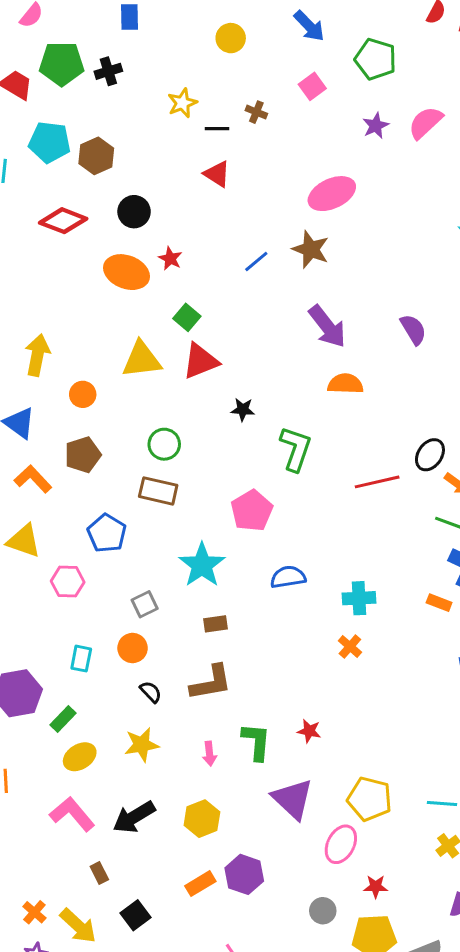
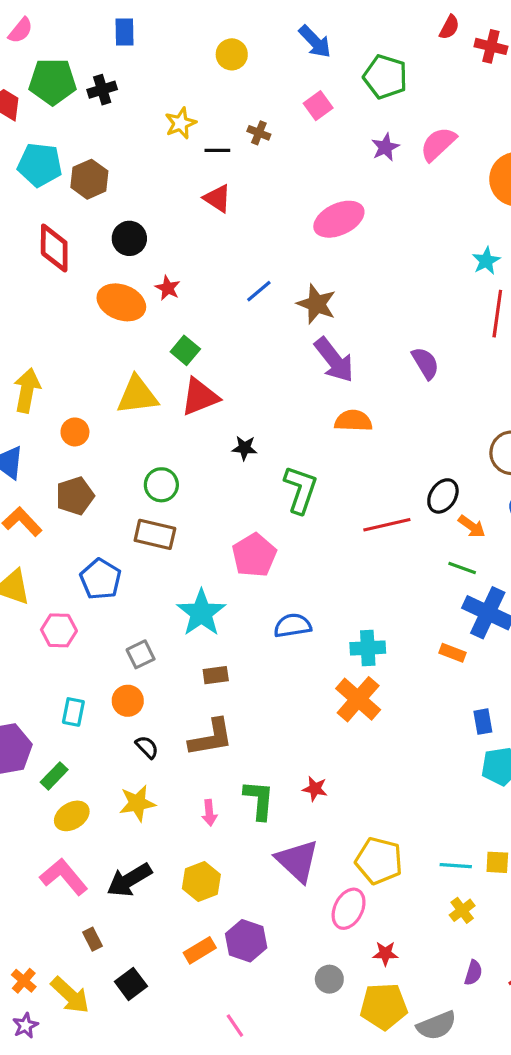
red diamond: (63, 221) -> (54, 248), turned 69
brown star: (311, 249) -> (317, 304), moved
orange cross: (350, 647) -> (358, 699), size x1.8

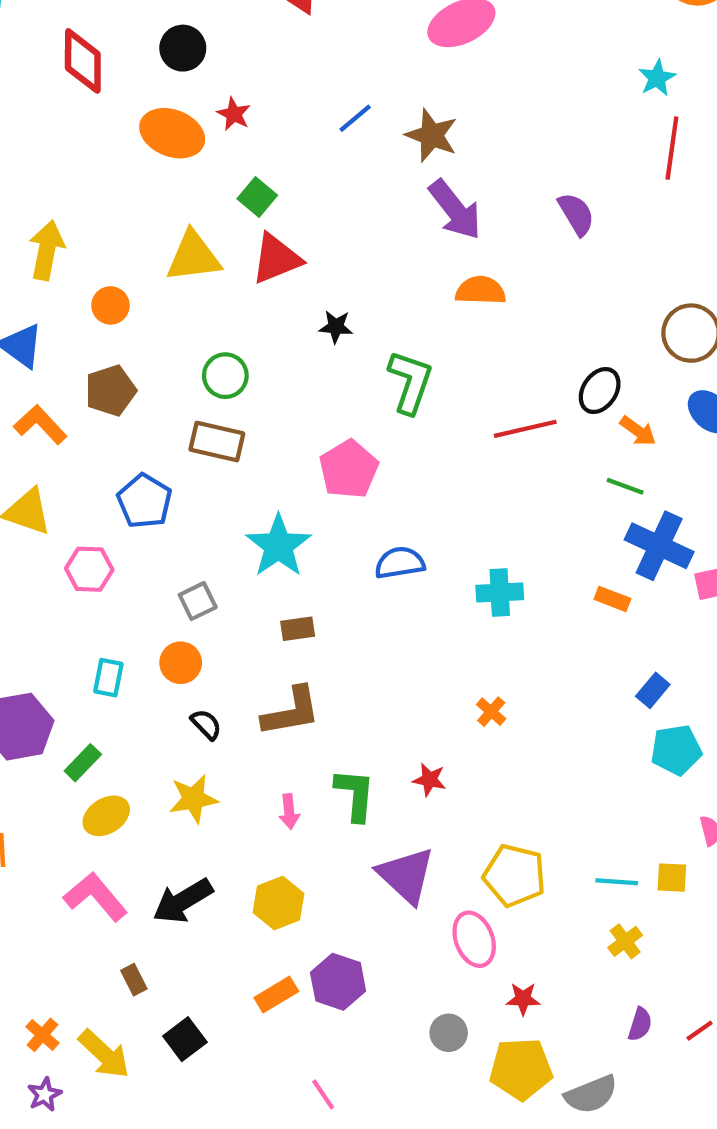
orange cross: (358, 699) -> (491, 712), moved, size x0.5
blue rectangle: (483, 722) -> (653, 690), turned 50
pink ellipse: (349, 909) -> (474, 939), turned -48

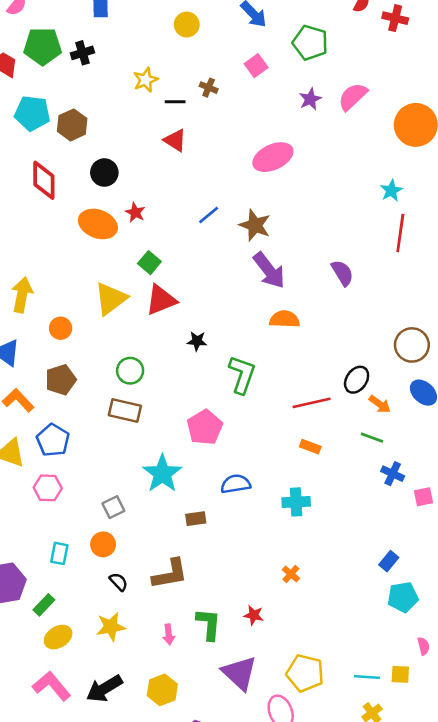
yellow triangle: (193, 257) -> (111, 299), turned -30
blue pentagon: (145, 501) -> (53, 440), moved
blue cross: (659, 546) -> (393, 474), size x0.6
orange rectangle: (612, 599) -> (310, 447), moved
brown rectangle: (298, 629) -> (196, 519), moved

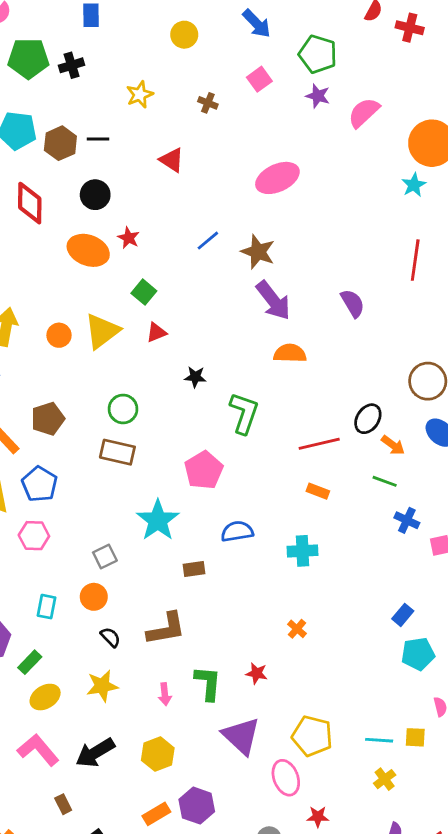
purple star: (310, 99) -> (318, 96), moved, turned -30
black line: (175, 102) -> (98, 139), moved
cyan star: (391, 191) -> (414, 185), moved
red triangle: (161, 300) -> (156, 332), size x0.6
orange circle: (61, 328) -> (59, 335), moved

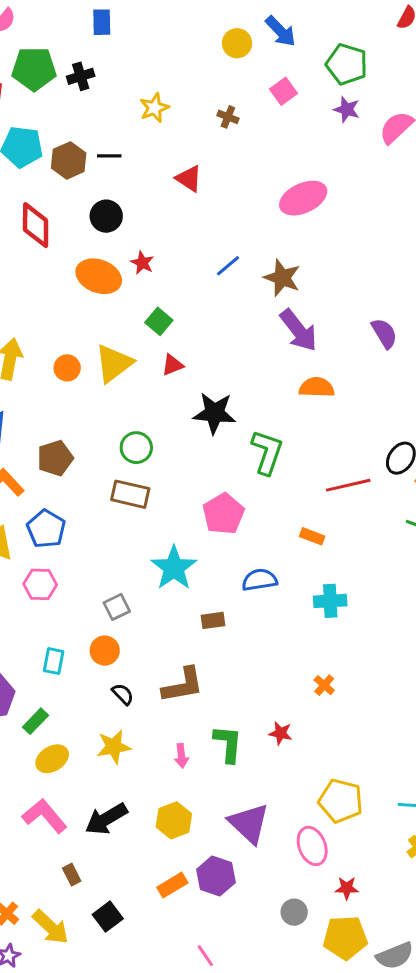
yellow circle: (184, 35) -> (237, 43), moved
black star: (195, 377) -> (214, 413), size x1.8
orange rectangle: (318, 491) -> (312, 536), moved
purple triangle: (241, 736) -> (249, 823), moved

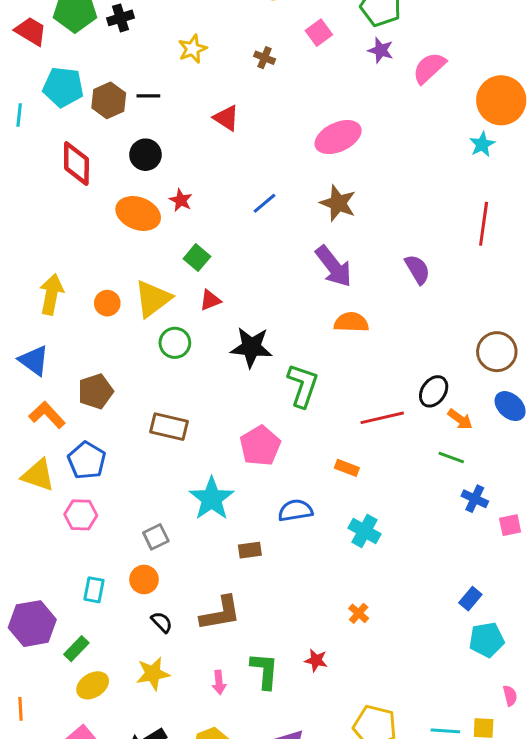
brown star: (282, 278) -> (338, 203), moved
green circle: (136, 448) -> (175, 343), moved
cyan cross: (330, 601) -> (365, 531), turned 32

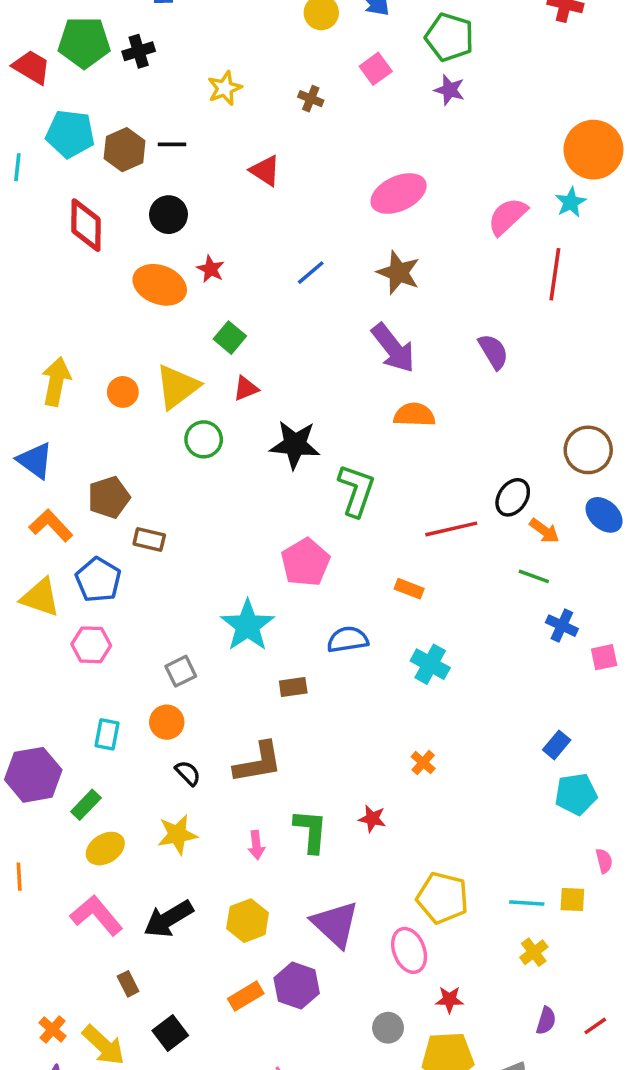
pink semicircle: (429, 68) -> (507, 216), moved
red line: (484, 224) -> (555, 274), moved
brown rectangle: (169, 427) -> (149, 539), moved, size x0.7

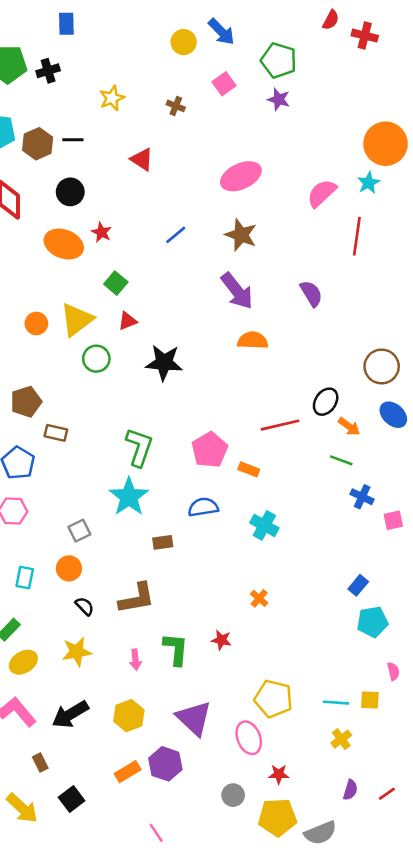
green L-shape: (356, 490) -> (139, 447), moved
pink pentagon: (305, 562) -> (210, 450), moved

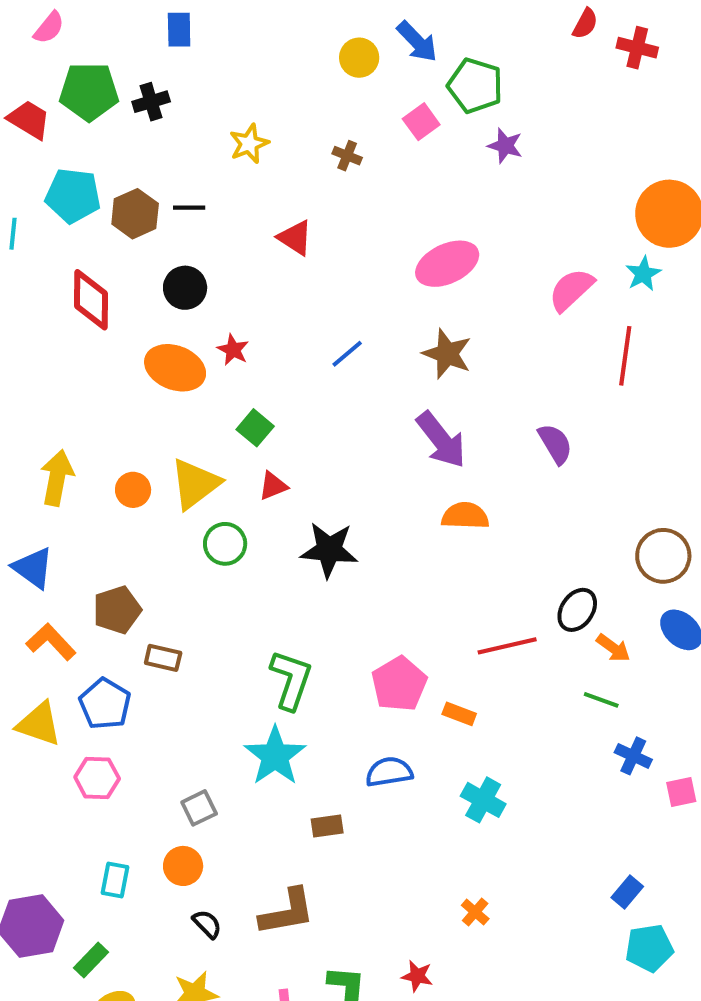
green pentagon: (279, 60) -> (475, 86), moved

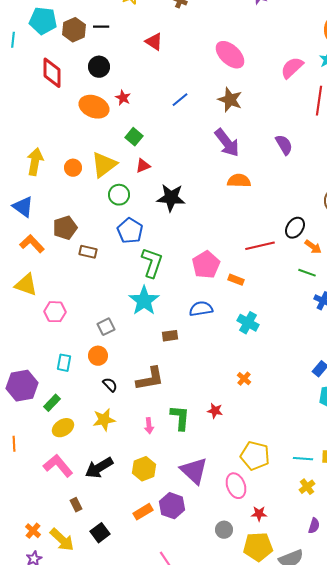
pink ellipse: (447, 264) -> (230, 55), turned 68
blue pentagon: (105, 704) -> (130, 231), moved

